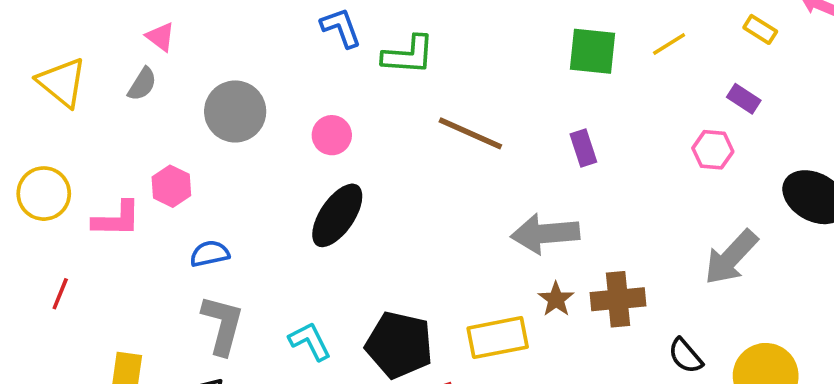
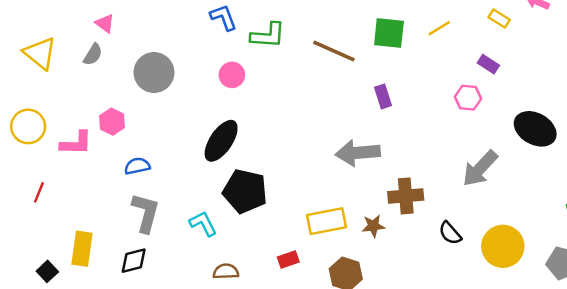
brown line: (470, 133) -> (334, 51), moved
pink circle: (332, 135) -> (232, 75), moved
brown star: (556, 299) -> (373, 226), moved, turned 30
black pentagon: (399, 345) -> (245, 191), moved

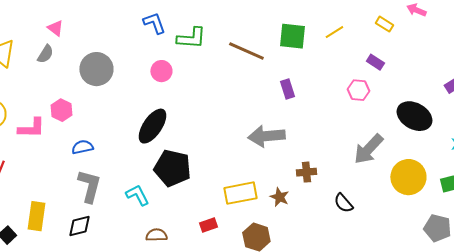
brown cross: (406, 196) -> (306, 172), size x0.7
brown star: (373, 226) -> (279, 197), turned 30
yellow circle: (503, 246) -> (408, 177), moved

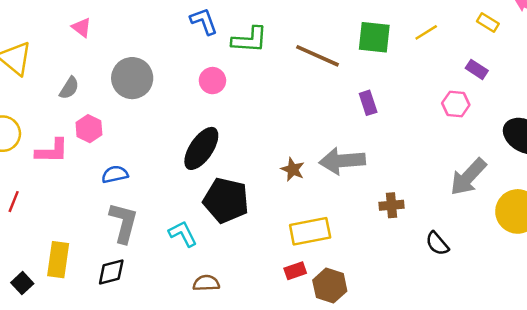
gray semicircle: (45, 54) -> (69, 88), moved
brown star: (279, 197) -> (293, 169), moved
red rectangle: (208, 225) -> (295, 271), moved

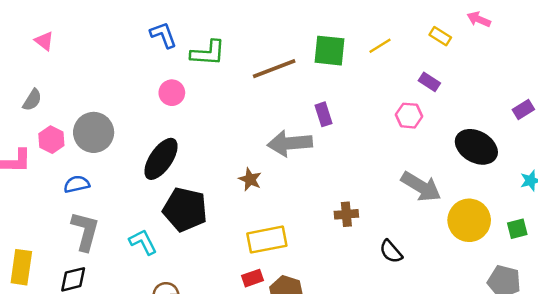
brown line: (317, 56) -> (274, 69), turned -45
gray circle: (132, 78) -> (94, 132), moved
gray arrow: (342, 161) -> (290, 143), moved
gray arrow: (468, 177) -> (421, 187), turned -102

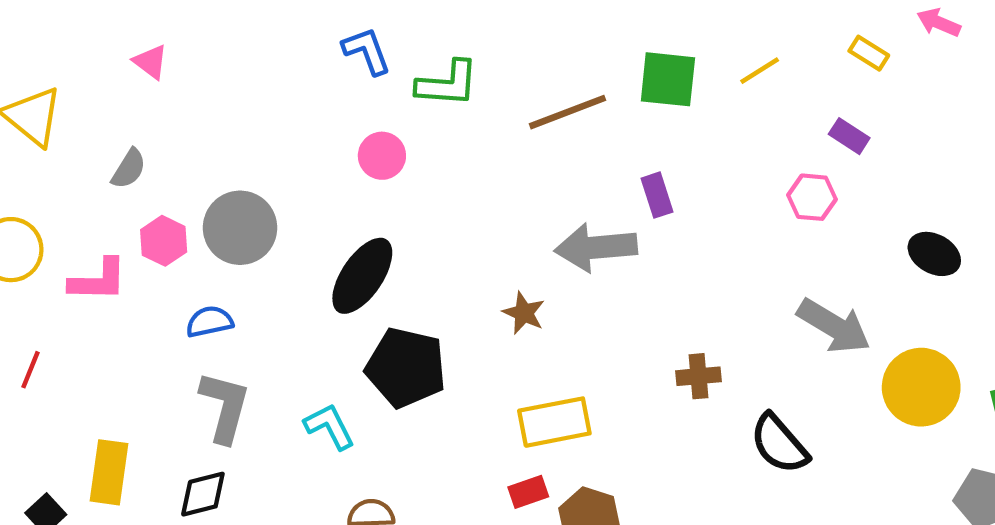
black ellipse: (476, 147) -> (934, 254), size x0.7
black semicircle: (391, 252) -> (779, 444), size x1.4

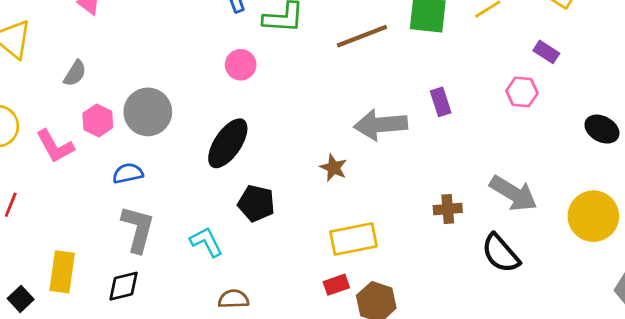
purple rectangle: (657, 195) -> (441, 102), moved
pink L-shape: (98, 280) -> (55, 146), turned 60
gray arrow: (834, 326) -> (513, 193), moved
black pentagon: (406, 367) -> (256, 203), size x0.7

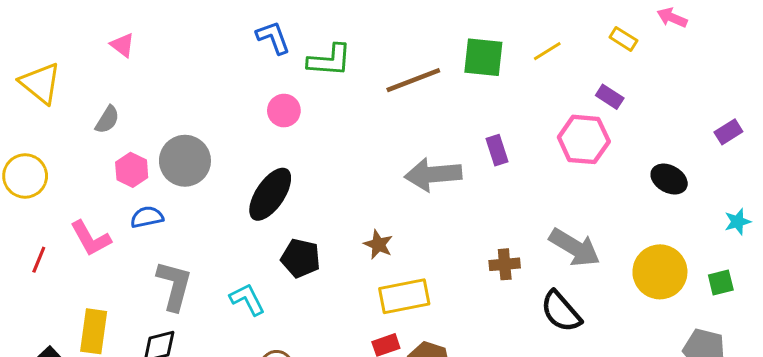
pink hexagon: (522, 92) -> (584, 139), size x1.5
pink L-shape: (55, 146) -> (91, 238), moved
brown star: (333, 168) -> (378, 244), moved
blue semicircle: (128, 173) -> (147, 217), moved

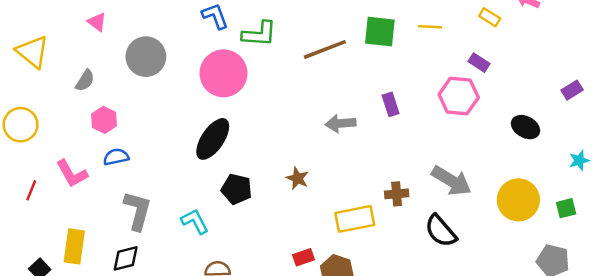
yellow line: (547, 51) -> (430, 27), turned 35
pink circle: (284, 111) -> (223, 73), size x1.8
gray circle: (185, 161) -> (146, 57), moved
gray arrow: (433, 174) -> (340, 123), size x0.7
yellow rectangle: (404, 296) -> (355, 219), moved

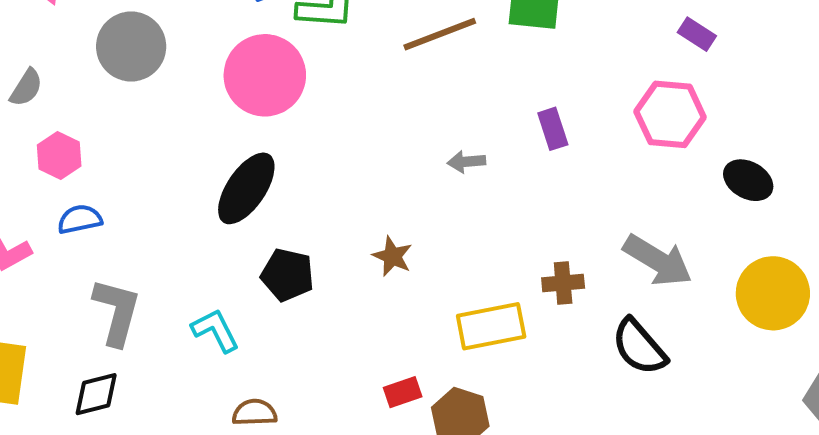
purple rectangle: (479, 63) -> (697, 34), moved
gray arrow: (340, 123) -> (466, 162), size x0.7
black ellipse: (526, 127) -> (748, 180), moved

